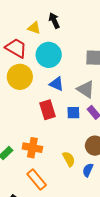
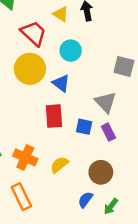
cyan circle: (49, 55) -> (71, 51), size x0.7
blue triangle: (56, 84) -> (61, 83), moved
yellow semicircle: (69, 159) -> (59, 165), moved, turned -112

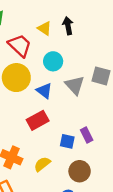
gray triangle: (105, 102) -> (75, 85), moved
red rectangle: (54, 116) -> (38, 120), turned 65
blue square: (84, 127) -> (67, 141), moved

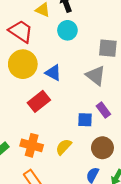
cyan circle: (53, 61) -> (67, 30), moved
gray triangle: (75, 85) -> (96, 75), moved
red rectangle: (38, 120) -> (39, 101), moved

